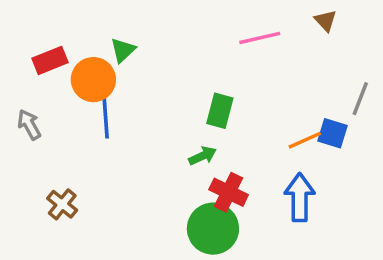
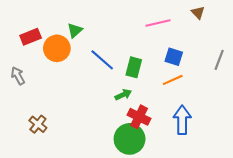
blue line: (106, 116) -> (102, 60), moved, turned -45
blue square: (333, 133) -> (174, 57), moved
orange line: (305, 140) -> (173, 80), moved

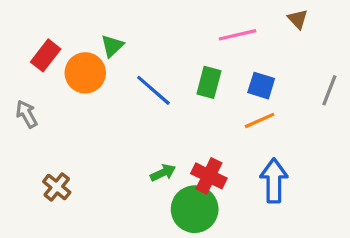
red rectangle: (31, 37) -> (46, 55), turned -30
green rectangle: (134, 67) -> (209, 82), moved
green arrow: (123, 95) -> (163, 173), moved

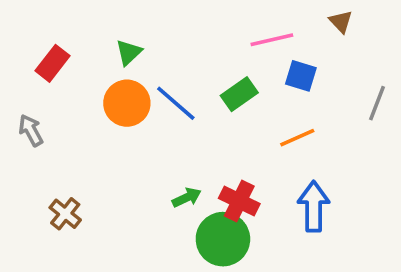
orange circle: (85, 73) -> (127, 103), moved
green rectangle: (209, 82) -> (239, 94), turned 40
blue square: (261, 86) -> (301, 76), moved

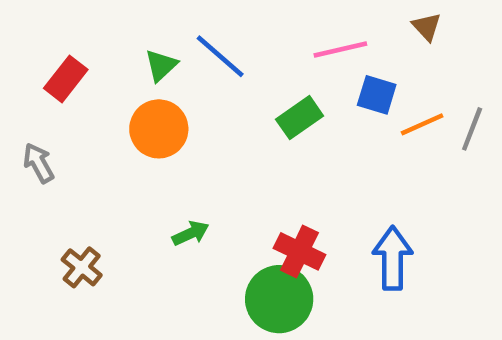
blue line: (176, 103) -> (220, 56), moved
orange line: (297, 138) -> (422, 124), moved
green arrow: (187, 197) -> (191, 233), moved

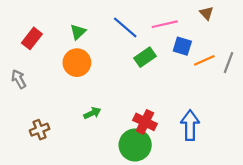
blue line: (220, 56) -> (125, 27), moved
brown cross: (82, 267) -> (40, 130), turned 30

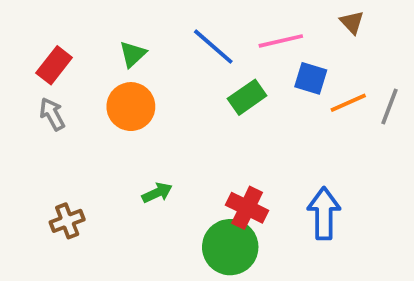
gray arrow: (19, 79) -> (52, 114), moved

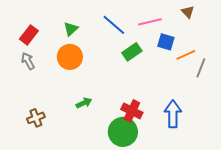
gray line: (389, 107) -> (201, 68), moved

